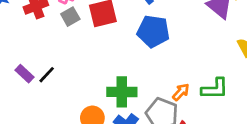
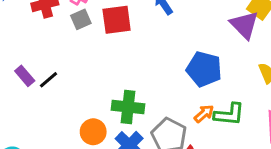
blue pentagon: (153, 31) -> (204, 69), moved
orange arrow: (181, 92) -> (204, 114), moved

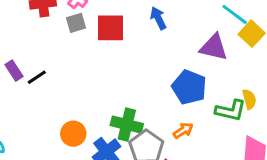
purple triangle: (244, 25) -> (214, 47), moved, turned -40
green cross: (128, 107) -> (127, 125), moved
green L-shape: (229, 114) -> (231, 110), moved

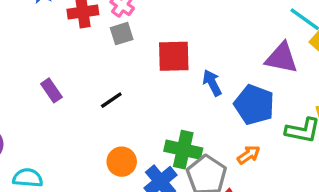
blue arrow: (158, 18) -> (212, 83), moved
red square: (111, 28) -> (174, 56), moved
black line: (37, 77) -> (111, 100), moved

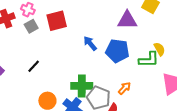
red square: (174, 56) -> (57, 21), moved
orange arrow: (249, 155) -> (124, 88), moved

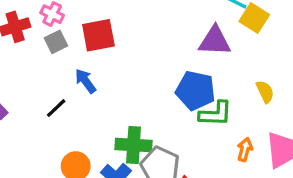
blue arrow: (90, 43) -> (86, 81), moved
green L-shape: (149, 60) -> (216, 114), moved
orange arrow: (124, 88) -> (245, 150), moved, turned -32

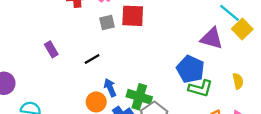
gray square: (56, 42) -> (107, 23), moved
blue arrow: (86, 81) -> (110, 88), moved

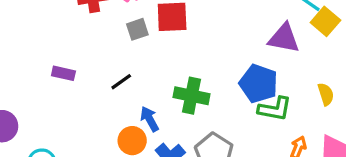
purple rectangle: (51, 49) -> (63, 73), turned -42
green cross: (139, 97) -> (191, 96), moved

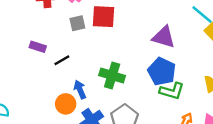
purple triangle: (284, 38) -> (164, 37), moved
purple rectangle: (63, 73) -> (38, 47), moved

